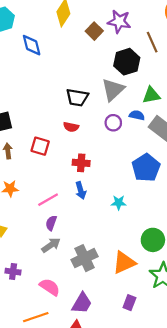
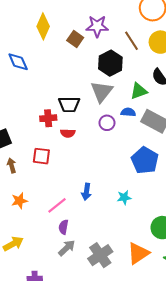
red cross: (81, 163) -> (48, 118), moved
blue arrow: (81, 190) -> (86, 192), turned 35

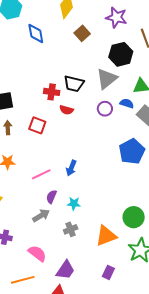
brown square: (75, 39) -> (82, 33), moved
cyan star: (124, 197) -> (74, 204), moved
purple semicircle: (63, 227) -> (51, 197), moved
gray cross: (100, 255) -> (71, 229), size x0.6

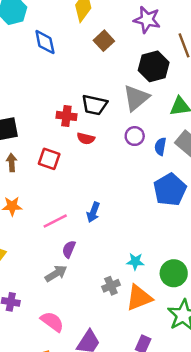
blue semicircle: (127, 103) -> (160, 146), moved, turned -96
cyan star: (74, 204) -> (135, 261), moved
gray cross: (71, 229) -> (111, 286), moved

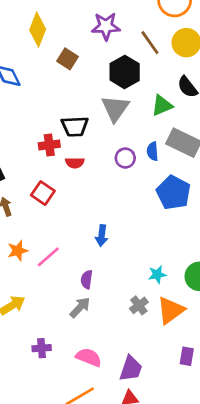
purple circle: (135, 136) -> (125, 158), moved
red square: (49, 159) -> (43, 193), turned 30
pink line: (55, 221) -> (48, 257), moved

